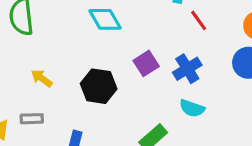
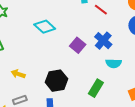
black hexagon: (99, 86) -> (56, 81), moved

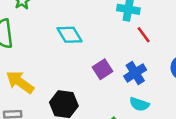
yellow arrow: (18, 74) -> (20, 82), size x1.6

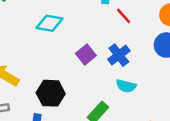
cyan diamond: (69, 35) -> (50, 23), turned -44

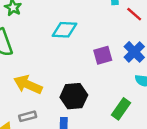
purple square: (86, 55) -> (103, 55), turned 30

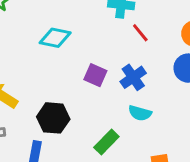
purple square: (103, 55) -> (95, 75), turned 30

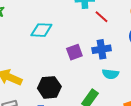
purple square: (95, 75) -> (74, 52), turned -35
blue cross: (133, 77) -> (102, 49), turned 36

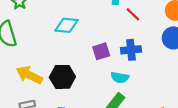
cyan semicircle: (110, 74) -> (120, 77), moved
black hexagon: (49, 87) -> (62, 77), moved

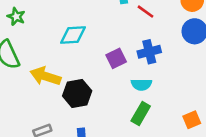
yellow arrow: (29, 75) -> (45, 76), moved

